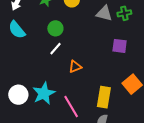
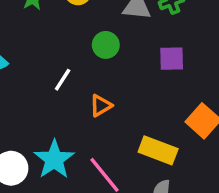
green circle: (55, 28) -> (106, 45), moved
yellow rectangle: (104, 97) -> (158, 150), turned -70

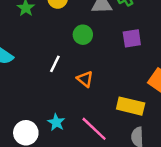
orange triangle: (101, 106) -> (85, 79), turned -42
cyan star: (54, 159) -> (56, 122), size x0.6

